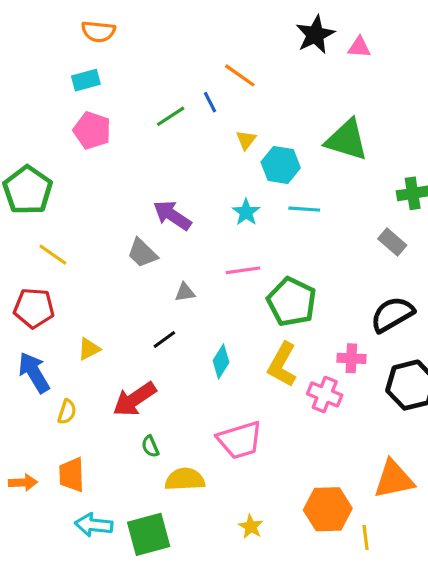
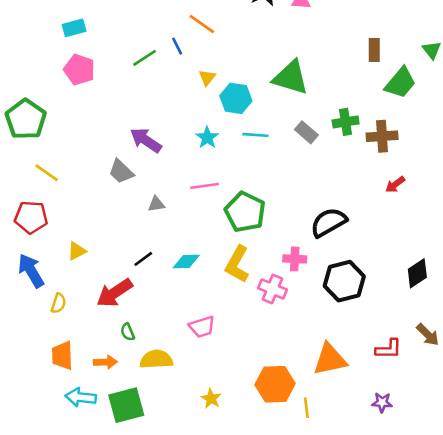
gray rectangle: (392, 242) -> (306, 132), moved
black line: (164, 339) -> (143, 259), moved
cyan diamond: (221, 361) -> (186, 262), turned 56
pink trapezoid: (240, 440) -> (202, 327), size x0.7
orange arrow: (23, 482) -> (105, 362), moved

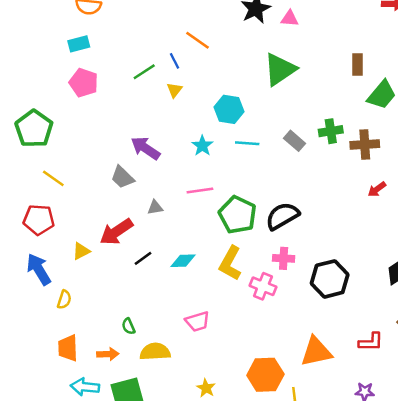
yellow triangle: (207, 78) -> (174, 90), moved
green triangle: (291, 78) -> (280, 69), moved, turned -51
black semicircle: (329, 222) -> (282, 216), moved
red arrow: (115, 293) -> (116, 232), moved

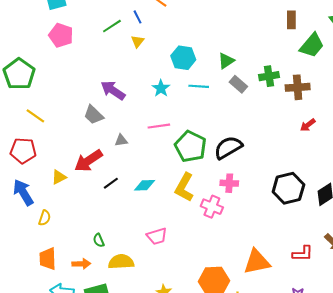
green triangle: (280, 69) -> (226, 61), moved, size x0.6
black hexagon: (330, 279) -> (288, 188), moved

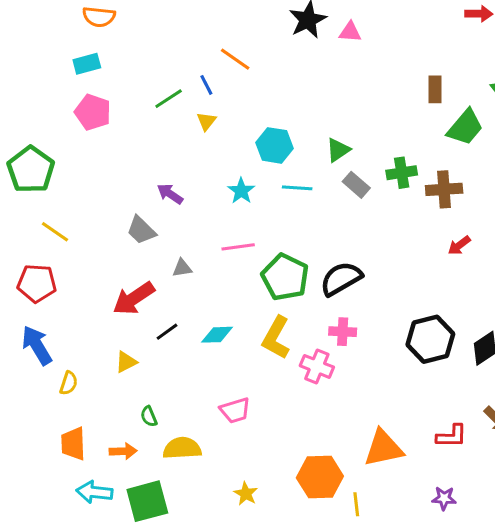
purple arrow: (113, 90) -> (170, 194), size x0.7
yellow triangle: (59, 177) -> (126, 362), moved

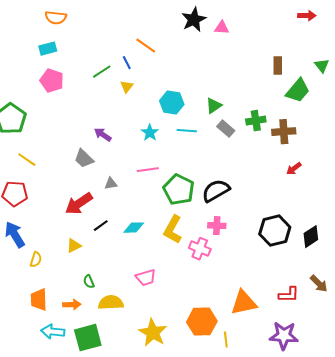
yellow star: (246, 494) -> (153, 333), size x1.8
purple star: (444, 498) -> (284, 336), size x1.8

